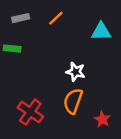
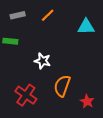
white star: (75, 72) -> (42, 61), moved

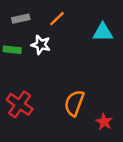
white star: (42, 61) -> (41, 45), moved
red cross: (26, 95) -> (20, 104), moved

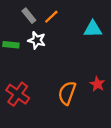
gray rectangle: (21, 19) -> (29, 16), moved, turned 64
red star: (104, 122) -> (97, 84), moved

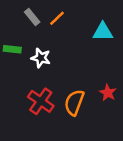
white star: (37, 40) -> (41, 58), moved
red cross: (18, 94) -> (41, 101), moved

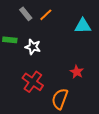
red star: (108, 93) -> (77, 72), moved
orange semicircle: (74, 103) -> (60, 99), moved

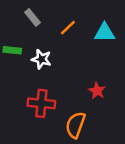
orange line: (46, 15) -> (68, 28), moved
red cross: (33, 82) -> (41, 103), turned -30

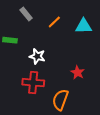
white star: (41, 59) -> (37, 56), moved

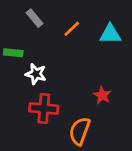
white star: (37, 56) -> (36, 74), moved

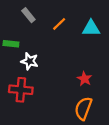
red cross: (44, 108) -> (21, 90), moved
orange semicircle: (80, 131) -> (83, 108), moved

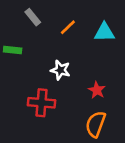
white star: (30, 61) -> (60, 70), moved
red cross: (21, 90) -> (41, 103), moved

